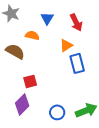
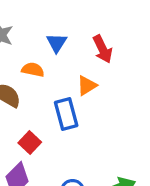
blue rectangle: (77, 63) -> (66, 114), moved
red square: (30, 81) -> (30, 143), turned -32

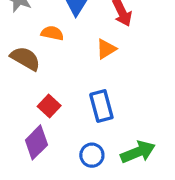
blue rectangle: (66, 114) -> (101, 106), moved

